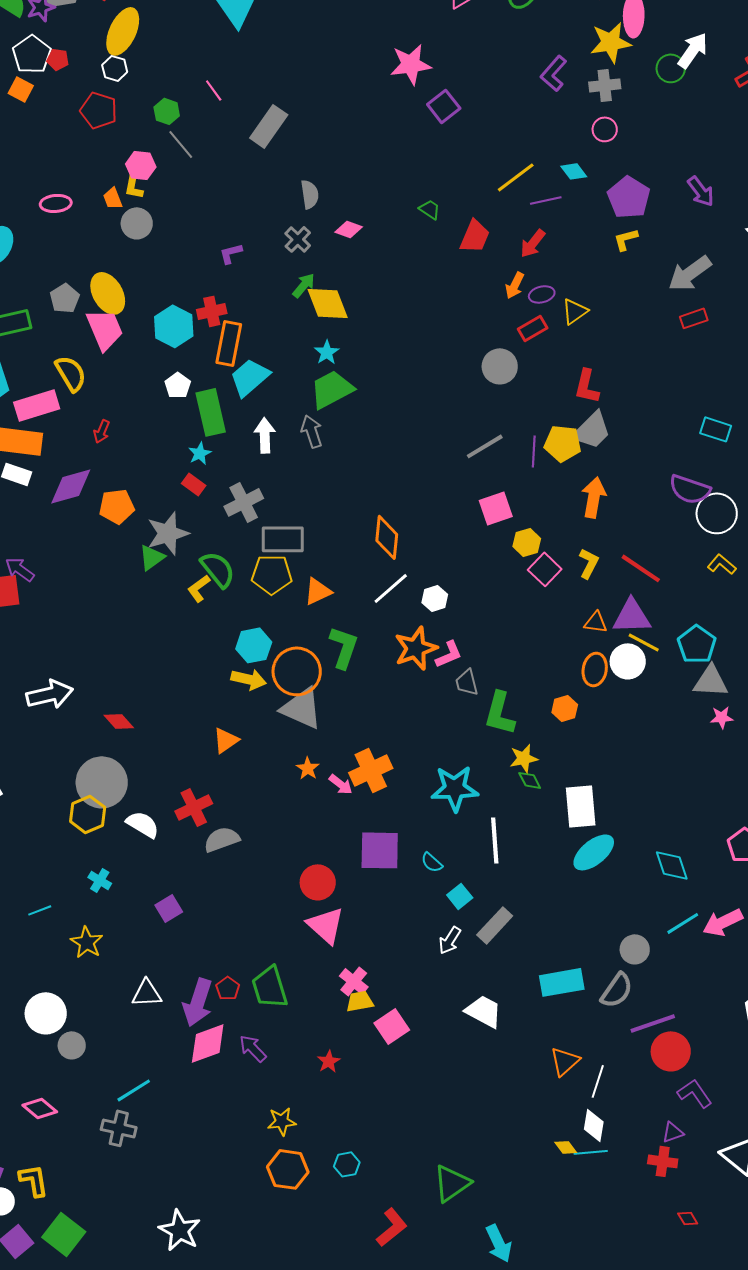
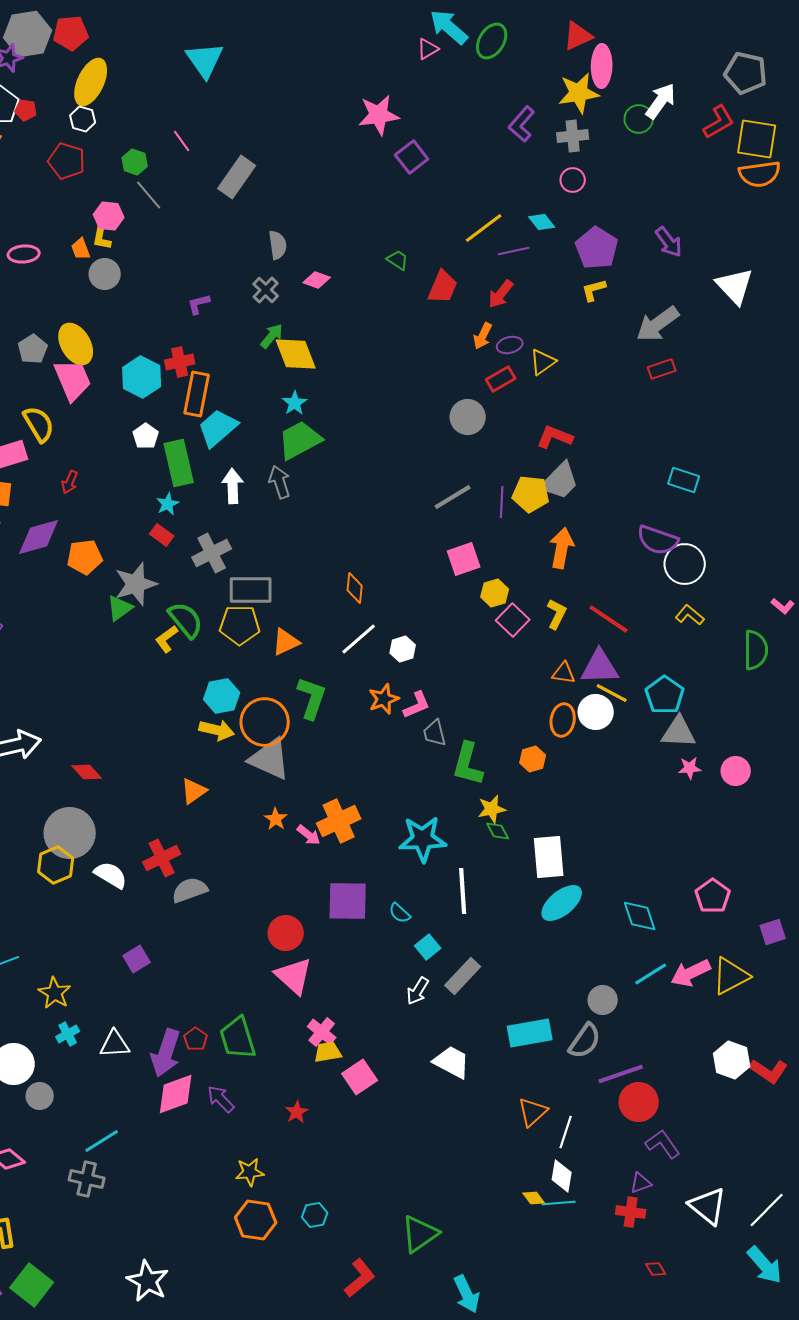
red L-shape: (587, 386) -> (555, 437), turned 99
orange diamond: (387, 537) -> (355, 588), size x0.7
orange star: (416, 648) -> (384, 699), size x0.7
cyan cross: (100, 880) -> (68, 1034), moved, turned 30

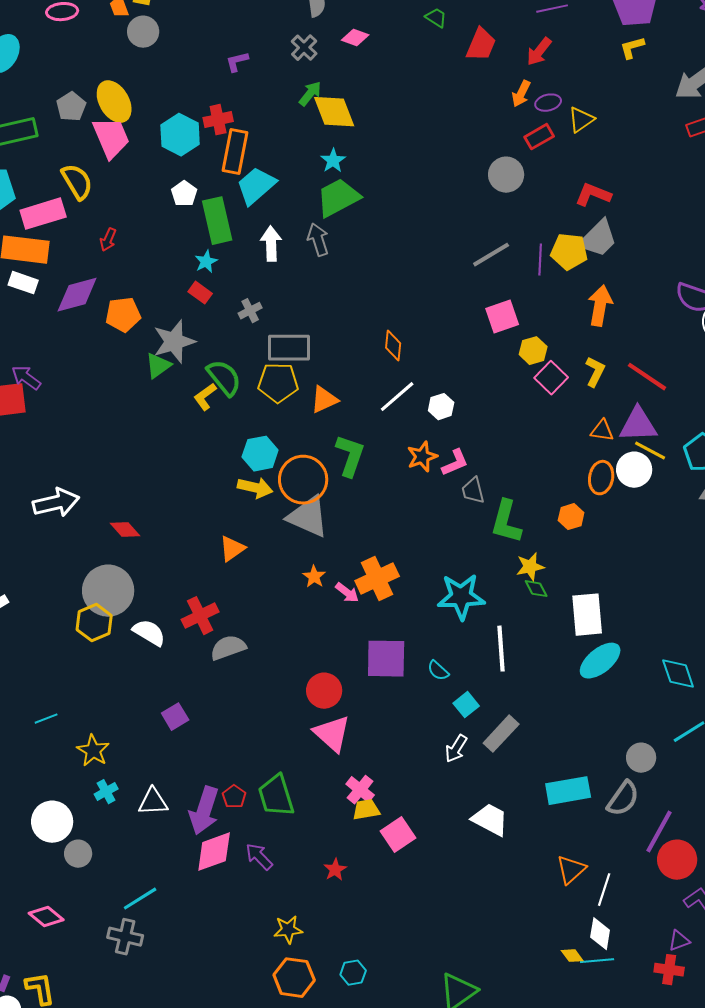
gray cross: (212, 553) -> (250, 311), size x0.6
purple line: (621, 1074) -> (659, 832), turned -42

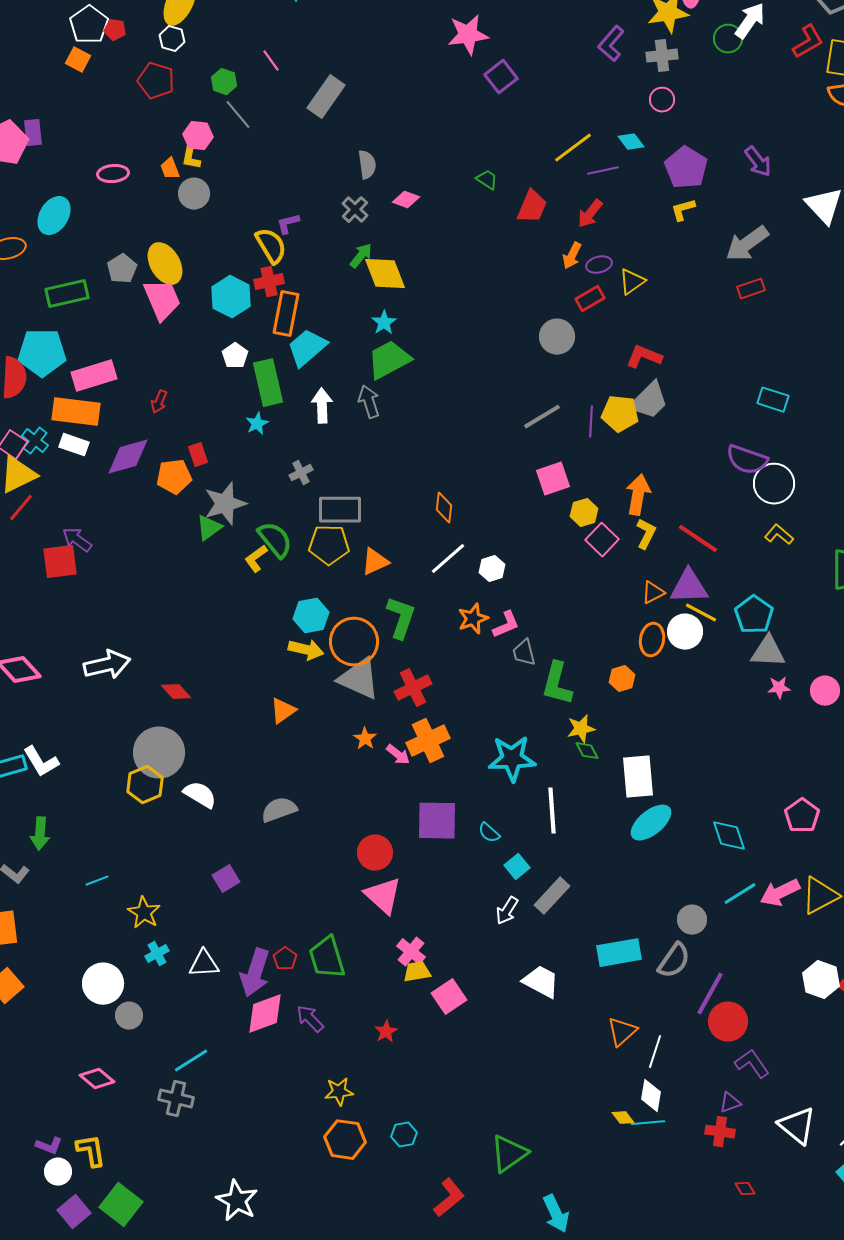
yellow semicircle: (77, 182) -> (271, 246), moved
red rectangle: (200, 293) -> (198, 455), moved, turned 35
orange arrow: (600, 306) -> (638, 495), moved
orange triangle: (602, 431) -> (653, 593), turned -35
red cross: (200, 616) -> (413, 688), moved

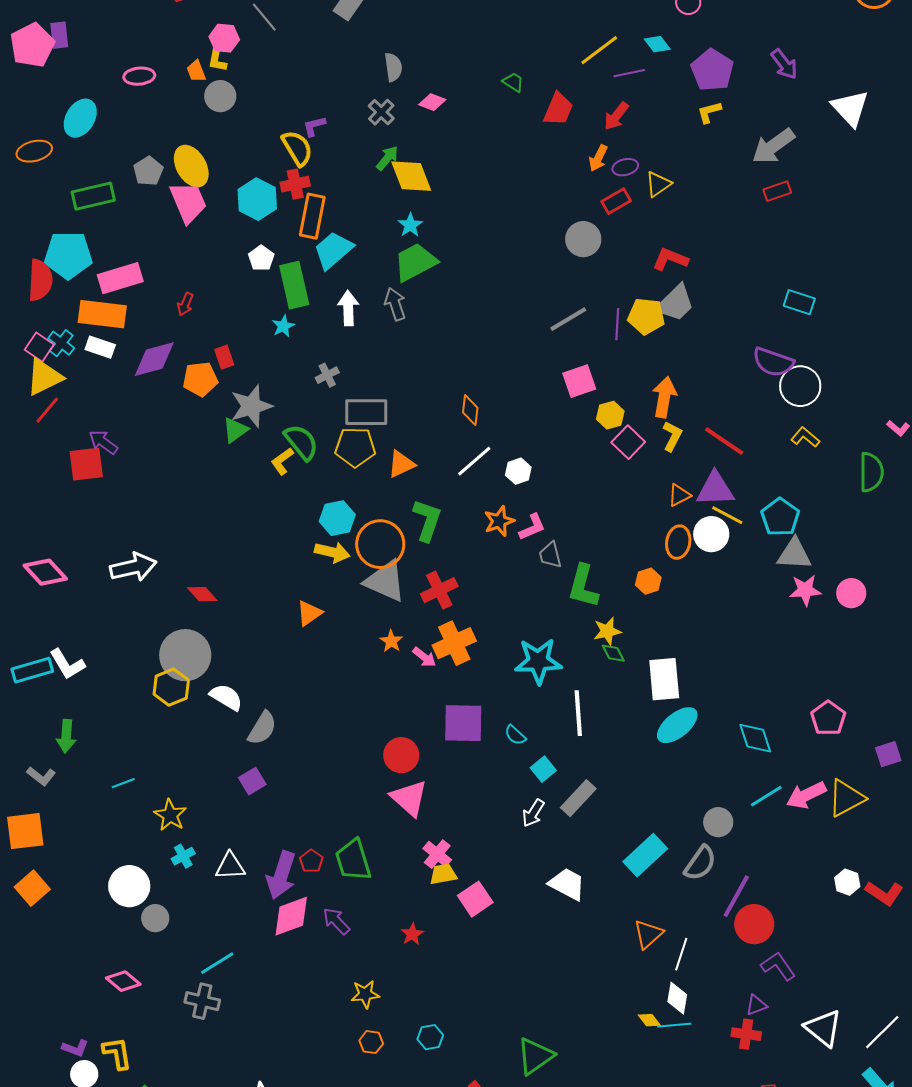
pink star: (779, 688) -> (805, 590), size x1.4
gray semicircle: (279, 810) -> (262, 728), moved, turned 141
cyan rectangle: (619, 953) -> (645, 855), turned -33
white hexagon: (821, 980) -> (847, 882), size x0.7
orange hexagon: (345, 1140) -> (371, 1042), size x0.6

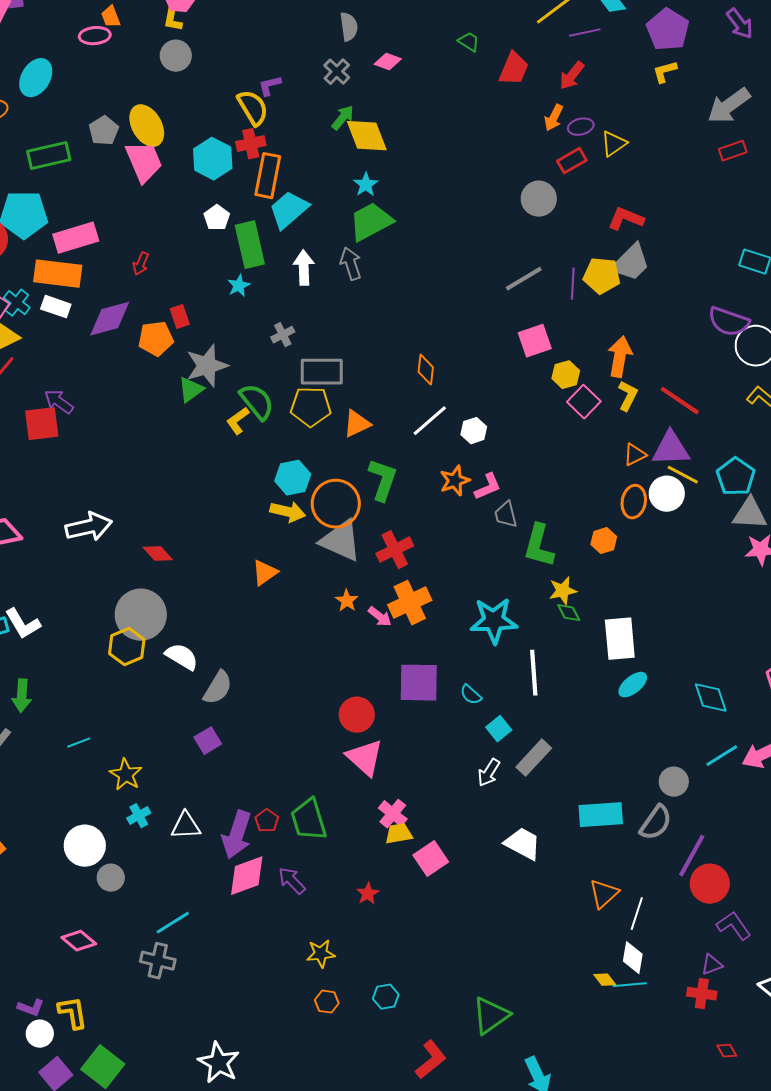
orange trapezoid: (196, 71) -> (111, 17), moved
cyan ellipse: (677, 725) -> (633, 685), size x0.7
cyan rectangle: (645, 855) -> (601, 815), turned 39

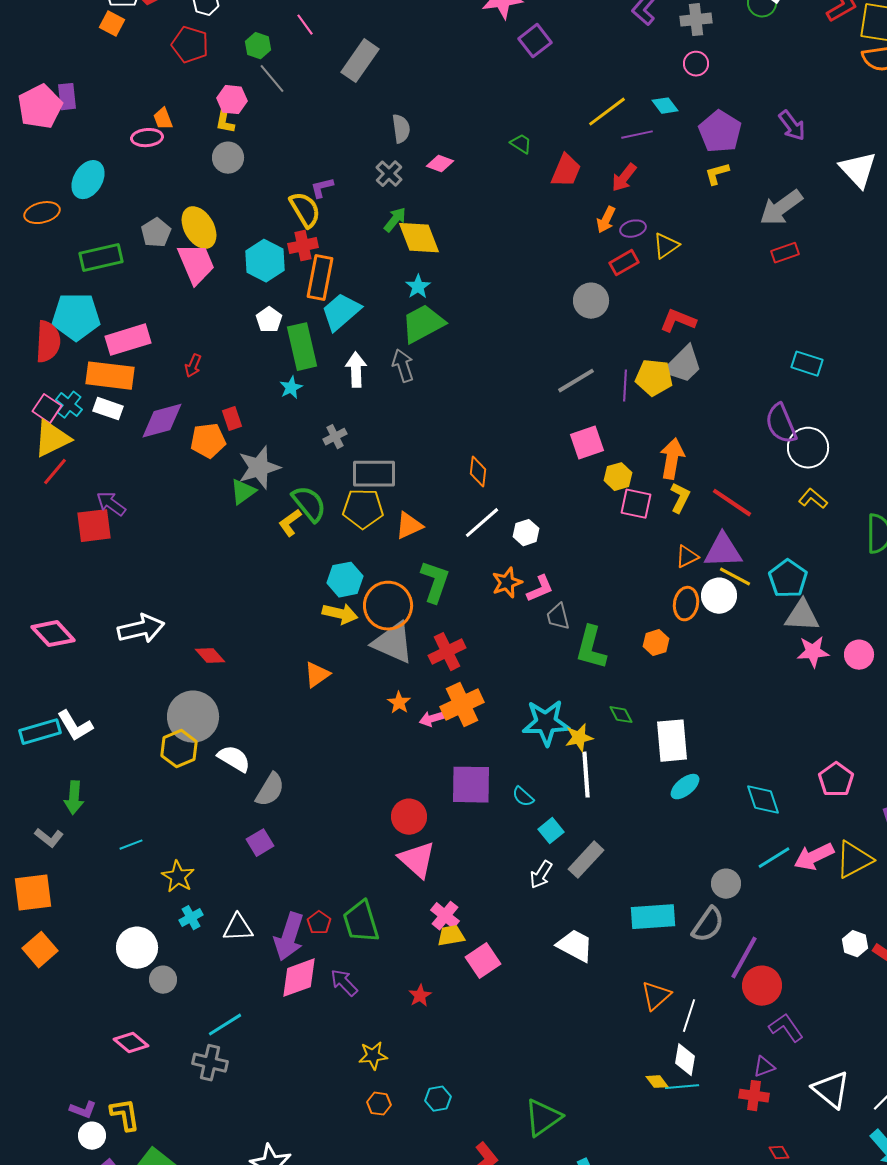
purple semicircle: (729, 322) -> (781, 424), turned 48
pink square: (584, 402) -> (636, 504), turned -32
yellow star: (563, 591) -> (579, 738), moved
pink arrow: (380, 617) -> (432, 719), turned 125

